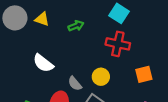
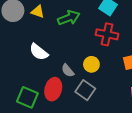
green arrow: (76, 26) -> (69, 18), size x1.5

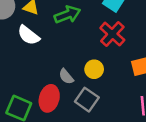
red cross: (107, 34) -> (112, 34), turned 30
white semicircle: (39, 52) -> (29, 35), moved

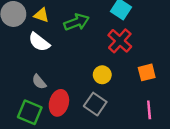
gray semicircle: (66, 77) -> (39, 82), moved

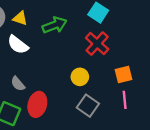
gray square: (95, 104) -> (88, 106), moved
pink line: (149, 110) -> (125, 100), moved

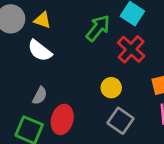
green arrow: (55, 25) -> (98, 28), moved, turned -30
gray semicircle: (18, 84) -> (40, 96), turned -112

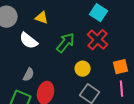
yellow triangle: (42, 20) -> (42, 18), moved
green arrow: (98, 28) -> (66, 43), moved

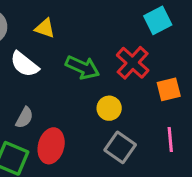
cyan square: (99, 13) -> (158, 20), moved, turned 30
green arrow: (66, 43) -> (82, 67), turned 75
orange square: (121, 67) -> (169, 89), moved

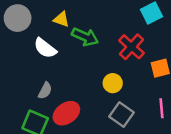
green arrow: (82, 67) -> (85, 37), moved
red ellipse: (51, 146) -> (66, 113), turned 40

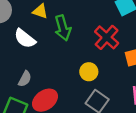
green arrow: (85, 37) -> (63, 28), turned 50

